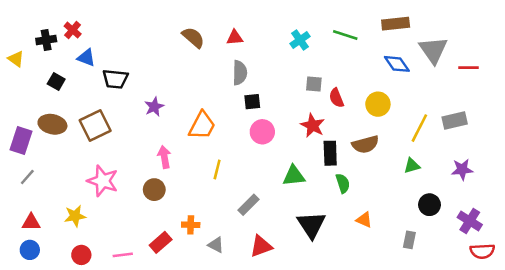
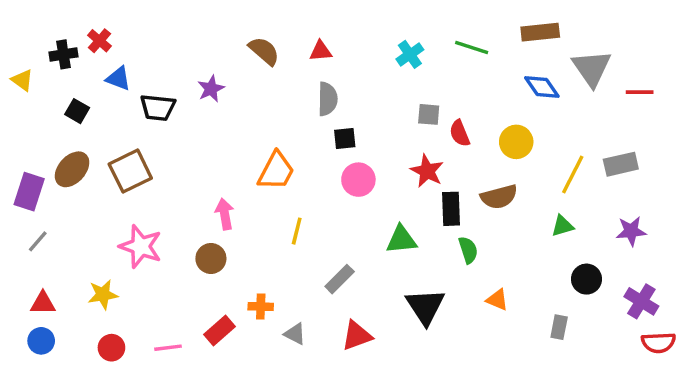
purple star: (154, 107) -> (211, 89), moved
brown ellipse: (52, 124) -> (72, 169), turned -60

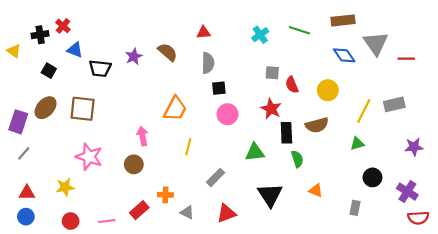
brown semicircle: (264, 51) -> (168, 52), moved
brown square: (130, 171) -> (83, 109), turned 32
purple star: (631, 231) -> (414, 147), moved

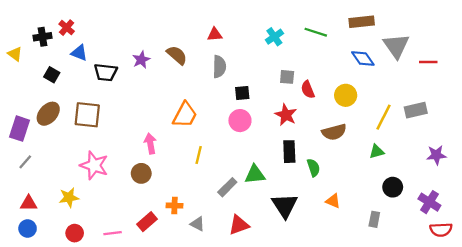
black square: (219, 88) -> (242, 93), moved
black rectangle: (286, 133) -> (289, 152), moved
green triangle: (255, 152) -> (255, 175), moved

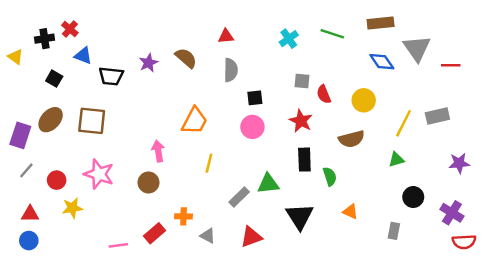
red circle: (75, 233) -> (57, 180), moved

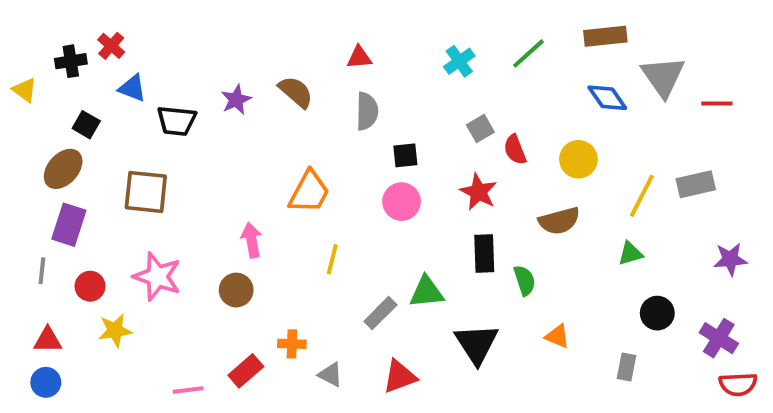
green line: (332, 34) -> (528, 54), turned -60
gray square: (302, 81) -> (480, 129), turned -35
brown ellipse: (51, 120) -> (63, 169), moved
purple rectangle: (20, 135) -> (69, 225), moved
gray line: (26, 170) -> (42, 271), turned -35

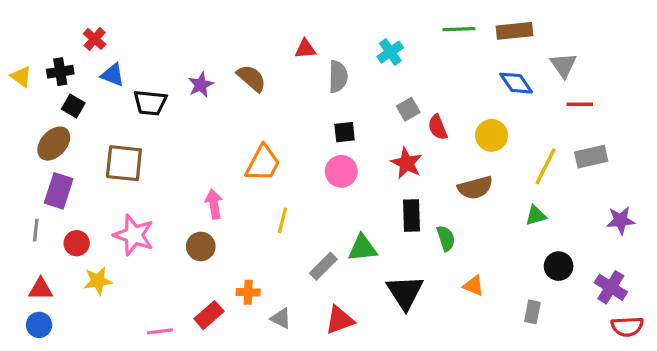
green line: (528, 54) -> (459, 29), moved, turned 40
black cross: (71, 61) -> (60, 72), moved
gray triangle: (663, 77) -> (563, 65), size x0.7
red line: (717, 104) -> (580, 104), moved
gray semicircle: (367, 111) -> (338, 77), moved

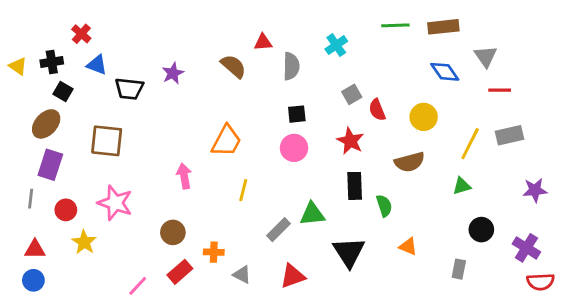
brown semicircle: (251, 78) -> (233, 66), moved
brown circle: (201, 246) -> (173, 232), moved
yellow star: (98, 281) -> (84, 242), turned -30
pink line: (160, 331) -> (138, 286), turned -40

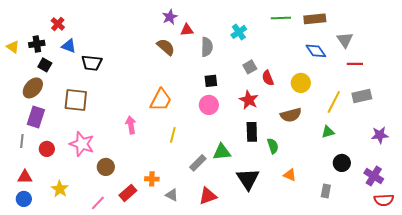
purple star: (173, 73) -> (170, 17), moved
brown circle: (173, 232) -> (106, 167), moved
yellow star: (84, 242) -> (60, 189), moved

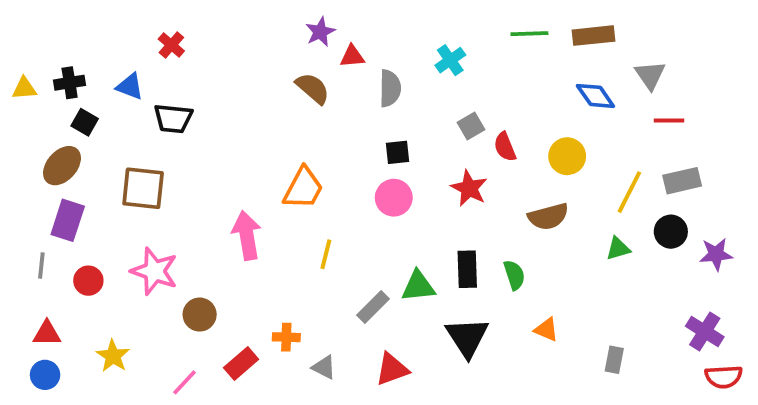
red cross: (58, 24) -> (171, 45), moved
yellow triangle: (13, 47) -> (24, 88), turned -40
pink arrow: (131, 125) -> (247, 235), size x1.4
black rectangle: (252, 132) -> (467, 269), moved
black circle: (342, 163) -> (671, 232), moved

